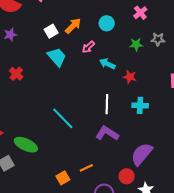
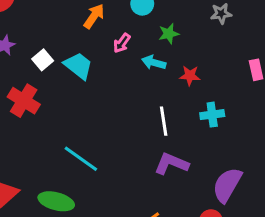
white square: (51, 31) -> (43, 60), moved
green star: (136, 44) -> (169, 34), moved
red cross: (16, 74) -> (24, 101), size x1.5
cyan line: (63, 118) -> (81, 159), moved

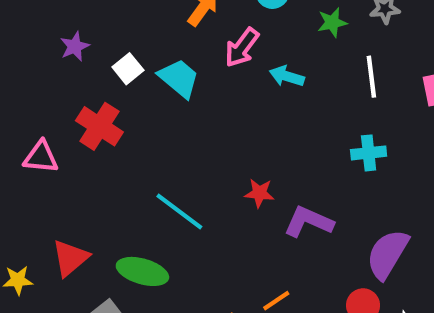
green star: (169, 34) -> (332, 22), moved
pink arrow: (122, 43) -> (242, 47), size x1.4
red star: (190, 76) -> (259, 193), moved
white line: (164, 121) -> (371, 77), moved

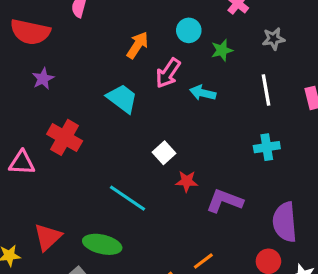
green star: (332, 22) -> (222, 50), moved
white square: (128, 69) -> (164, 153), moved
purple semicircle: (387, 254) -> (285, 222), turned -33

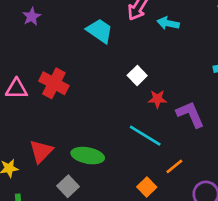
red cross: (65, 137) -> (54, 83), moved
cyan line: (128, 198) -> (145, 136), moved
purple L-shape: (225, 201) -> (190, 114), turned 48

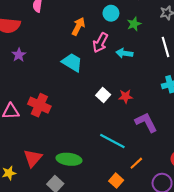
red star: (157, 99) -> (126, 96), moved

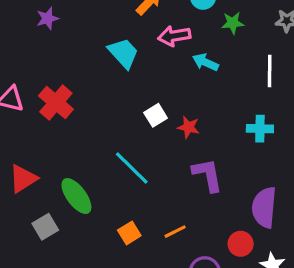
pink arrow: (100, 43) -> (174, 36), turned 36
cyan line: (112, 141) -> (132, 168), moved
green ellipse: (69, 159) -> (76, 196), turned 30
orange square: (116, 181) -> (129, 233), moved

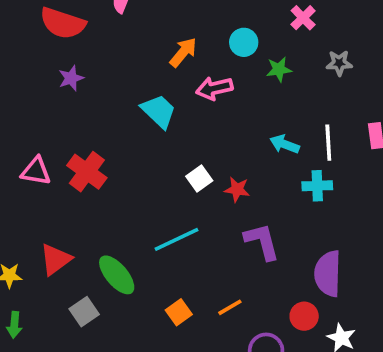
cyan arrow: (206, 62) -> (285, 144), moved
white line: (270, 71) -> (328, 143), moved
cyan line: (132, 168) -> (177, 239), turned -66

